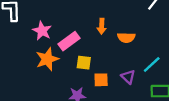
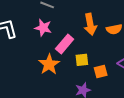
orange arrow: (102, 26) -> (90, 24), size x1.5
pink star: (42, 31) -> (43, 28), moved

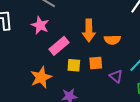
orange star: (49, 64) -> (41, 77), moved
orange square: (101, 72) -> (96, 63), moved

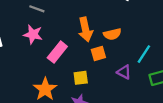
orange square: (96, 63) -> (98, 53), moved
yellow square: (74, 65) -> (81, 78), moved

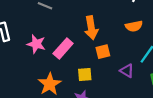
pink star: (33, 34) -> (36, 44), moved
orange semicircle: (112, 34) -> (134, 26), moved

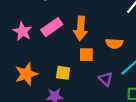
orange semicircle: (134, 26) -> (114, 43), moved
pink rectangle: (63, 49) -> (52, 27), moved

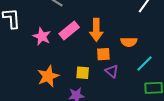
purple triangle: (106, 79) -> (112, 71), moved

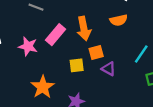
orange semicircle: (129, 42) -> (119, 20), moved
yellow square: (83, 73) -> (77, 65), moved

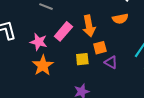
orange star: (43, 87) -> (43, 65), moved

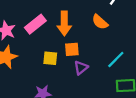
orange semicircle: (120, 19) -> (100, 22), turned 42
purple triangle: (111, 62) -> (81, 68), turned 40

